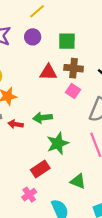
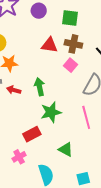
green arrow: (43, 118) -> (40, 87), turned 78

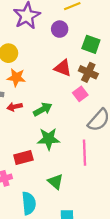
green arrow: (40, 87) -> (43, 109), turned 60
red arrow: (14, 90) -> (15, 107), turned -40

